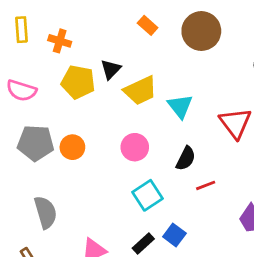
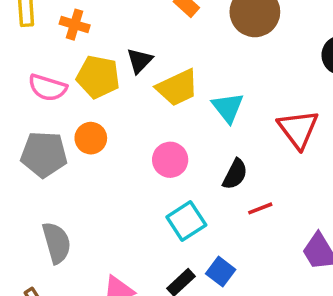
pink semicircle: (21, 91) -> (48, 88), moved
orange circle: (72, 147) -> (91, 138), moved

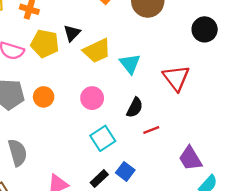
orange circle: (91, 138) -> (44, 97), moved

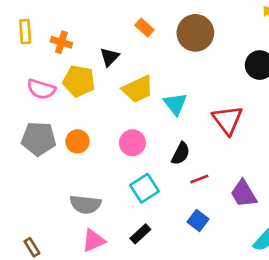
black triangle: (72, 33) -> (110, 57), moved
gray semicircle: (18, 153) -> (85, 204), moved, turned 112
purple trapezoid: (190, 158) -> (244, 194), moved
blue square: (125, 171) -> (198, 220), moved

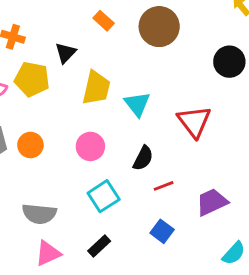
yellow trapezoid: (138, 89) -> (96, 88), turned -52
purple trapezoid: (244, 194) -> (212, 202), turned 96

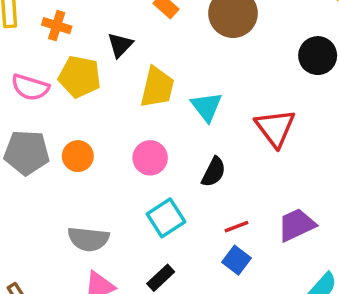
red line: (164, 186) -> (237, 227), moved

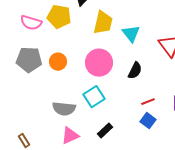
pink circle: (150, 158) -> (99, 63), size x1.4
cyan square: (166, 218) -> (94, 97), moved

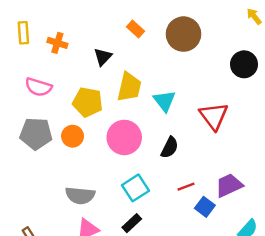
yellow pentagon: (59, 17) -> (88, 102), moved
cyan square: (94, 97) -> (136, 188), moved
blue square: (148, 121) -> (205, 207), moved

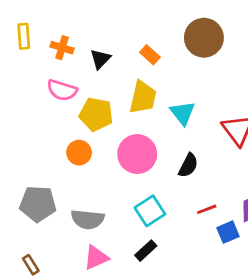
orange rectangle: (136, 29) -> (150, 55), moved
black triangle: (103, 57) -> (100, 59), moved
pink semicircle: (38, 87) -> (62, 90), moved
gray pentagon: (36, 134) -> (38, 204), moved
blue square: (205, 207) -> (228, 232), turned 30

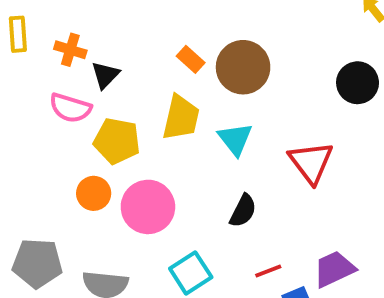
brown circle: (204, 38) -> (243, 67), moved
black triangle: (100, 59) -> (105, 75), moved
pink circle: (137, 154) -> (148, 207), moved

